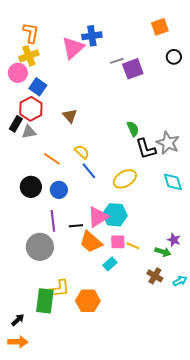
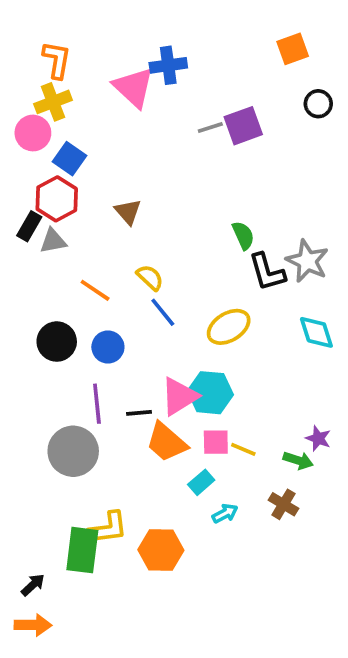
pink triangle: (73, 48) -> (134, 87), turned -35
gray line: (117, 61) -> (210, 128), moved
cyan arrow: (180, 281) -> (225, 513), moved

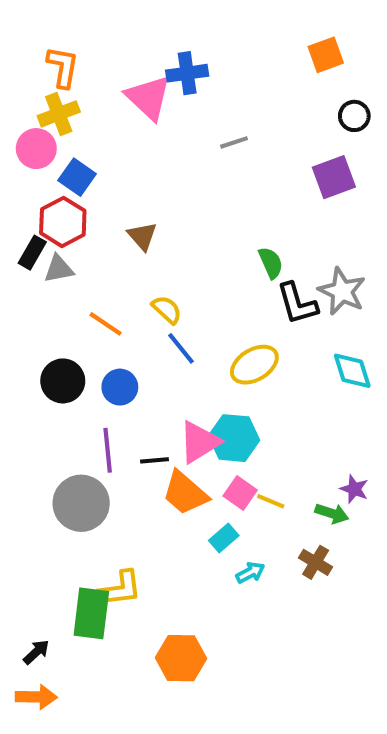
purple square: (243, 126) -> (334, 177), moved
pink square: (216, 442) -> (240, 493), turned 36
orange hexagon: (161, 550) -> (181, 658), moved

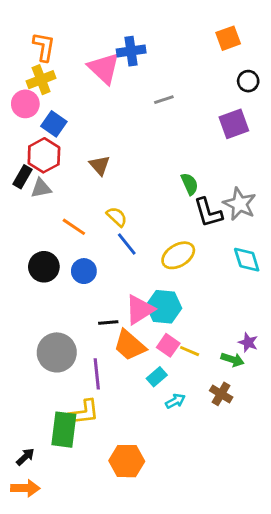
purple line: (108, 450) -> (97, 374), moved

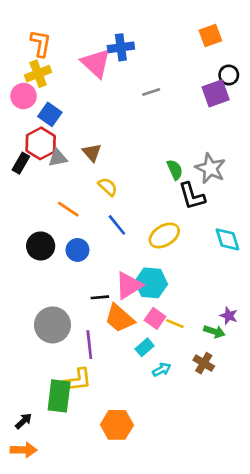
purple square: (234, 124) -> (216, 93), moved
gray triangle: (41, 188) -> (58, 158), moved
gray star: (240, 204) -> (210, 168), moved
yellow semicircle: (117, 217) -> (108, 187), moved

